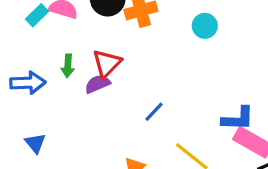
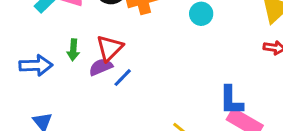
blue line: (154, 112) -> (123, 78), moved
blue L-shape: (238, 119) -> (231, 100), turned 88

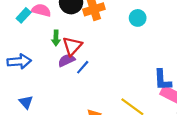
green arrow: (73, 50) -> (56, 38), moved

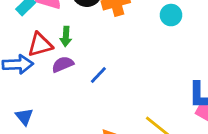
red triangle: (72, 46) -> (40, 45), moved, turned 30
purple semicircle: (66, 60) -> (63, 64), moved

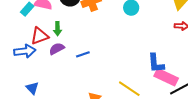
blue line: (98, 75) -> (83, 54), turned 32

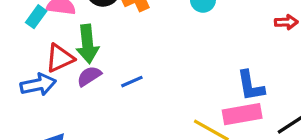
green arrow: (57, 29) -> (87, 44), size x1.6
pink rectangle: (166, 77) -> (242, 114), moved, turned -30

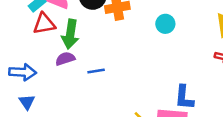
red triangle: (60, 58) -> (44, 24), moved
blue arrow: (38, 85) -> (23, 72), moved

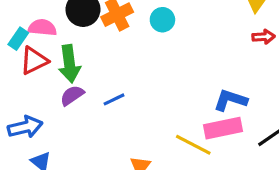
cyan circle: (165, 24) -> (162, 20), moved
blue L-shape: (184, 97) -> (230, 100), turned 120

